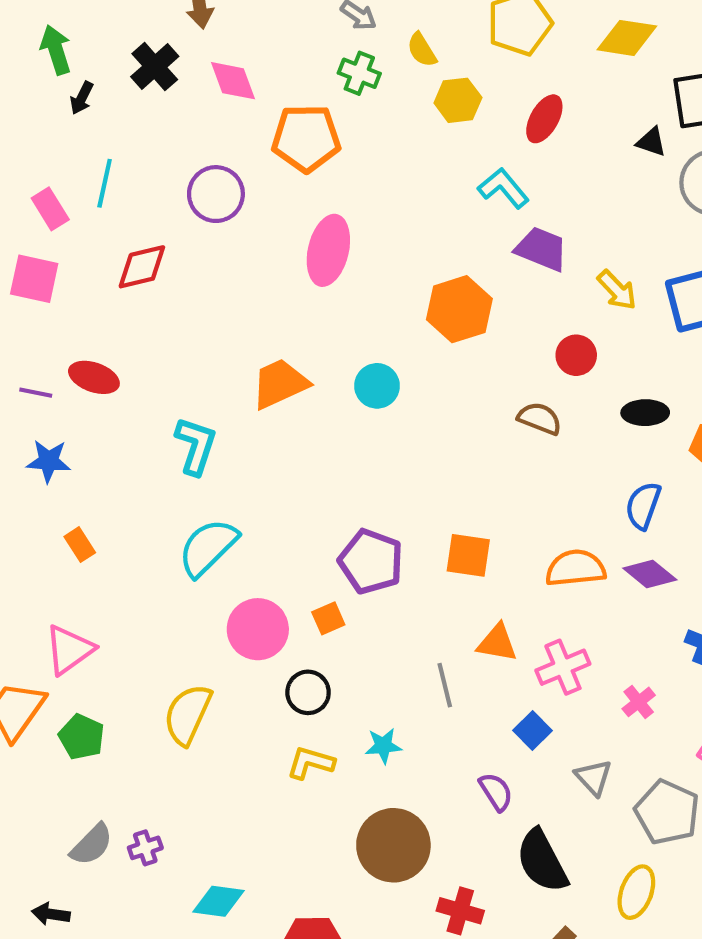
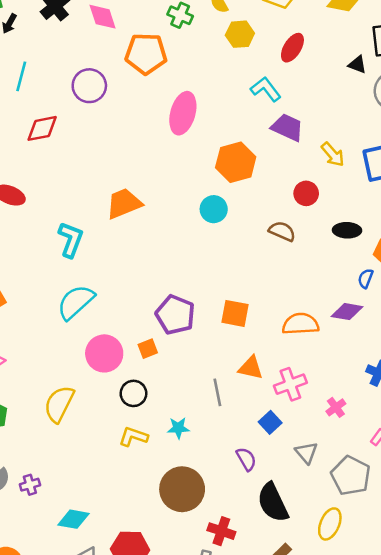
pink ellipse: (328, 250) -> (183, 113), moved
cyan circle: (377, 386) -> (214, 209), moved
blue semicircle: (643, 506) -> (366, 278), moved, size x0.7
purple diamond: (650, 574) -> (347, 312), moved, turned -32

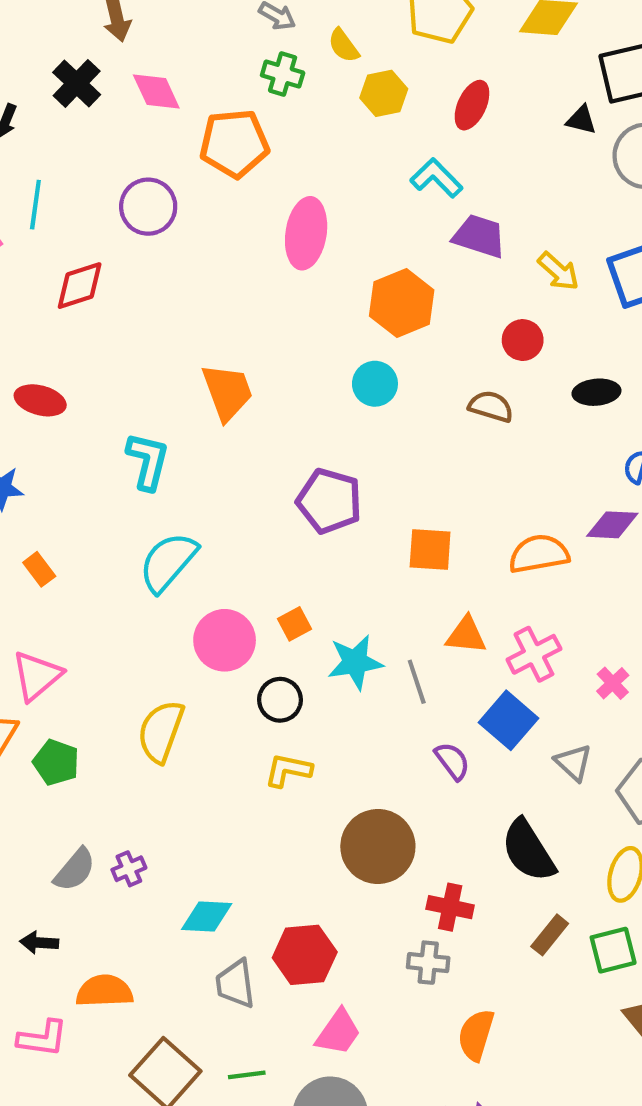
orange trapezoid: (124, 204) -> (227, 392), turned 99
purple pentagon: (175, 315) -> (329, 501), moved
blue square: (270, 422) -> (508, 720), size x1.5
cyan star: (178, 428) -> (355, 662), moved, size x1.5
purple semicircle: (246, 459) -> (452, 761), moved

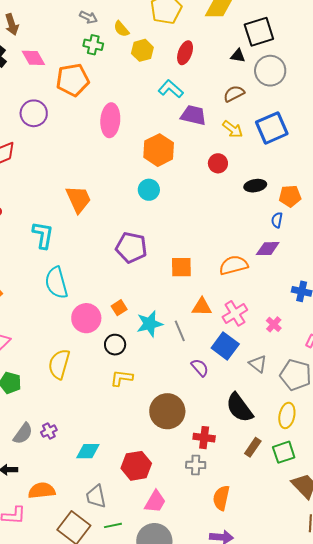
brown semicircle: (491, 406) -> (234, 94), moved, turned -40
cyan semicircle: (168, 562) -> (56, 283), turned -52
gray trapezoid: (235, 984) -> (96, 496), moved

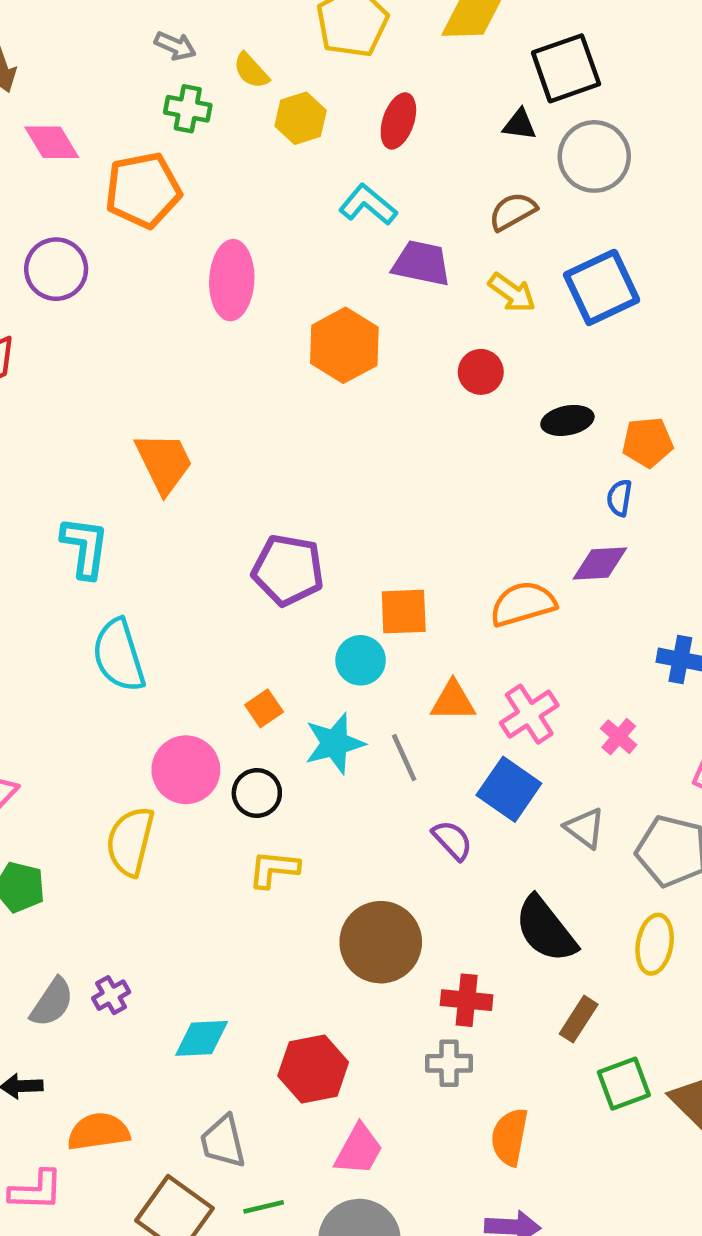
cyan circle: (149, 190) -> (361, 660), moved
pink circle: (86, 318) -> (186, 770), moved
green square: (284, 452) -> (624, 1084), moved

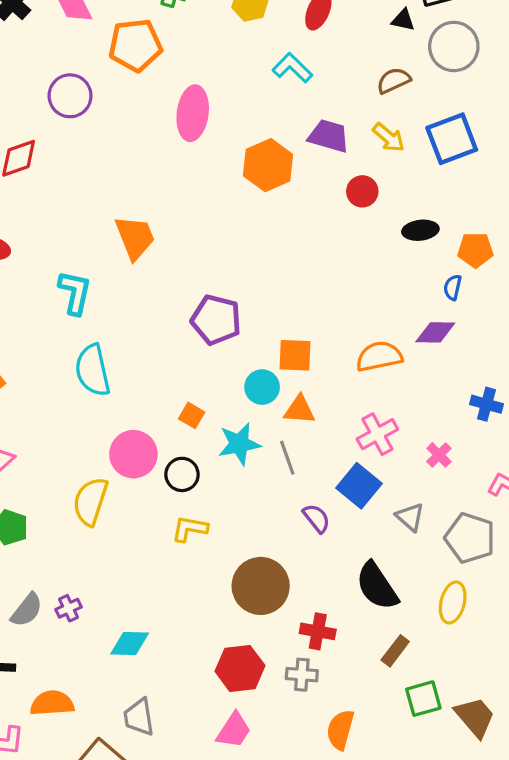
purple trapezoid: (421, 263) -> (329, 136), moved
orange triangle: (453, 701) -> (299, 410), moved
orange square: (264, 708) -> (192, 415), turned -30
red hexagon: (313, 1069) -> (240, 668), moved

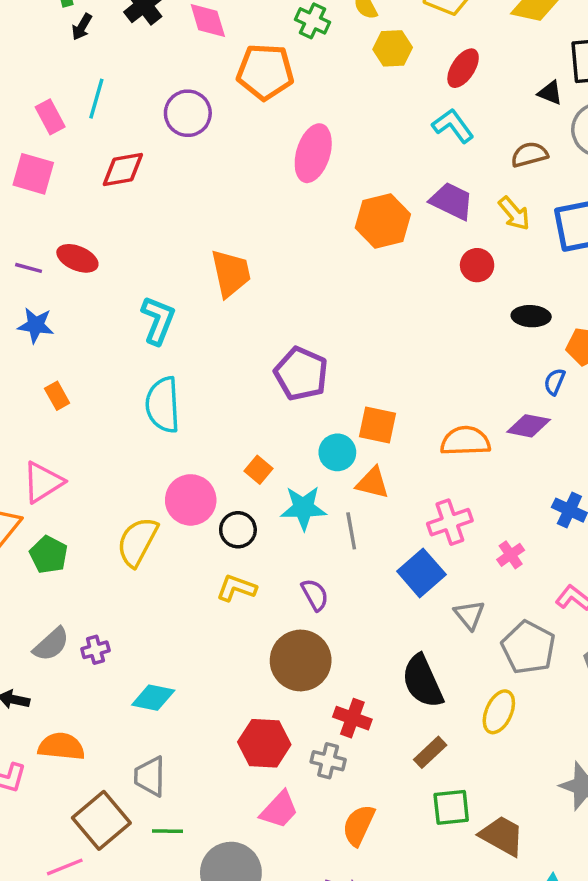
cyan L-shape: (292, 68) -> (453, 126), moved
purple semicircle: (316, 518) -> (315, 595), moved
brown trapezoid: (475, 717) -> (502, 836), turned -30
pink trapezoid: (234, 730) -> (279, 810), moved

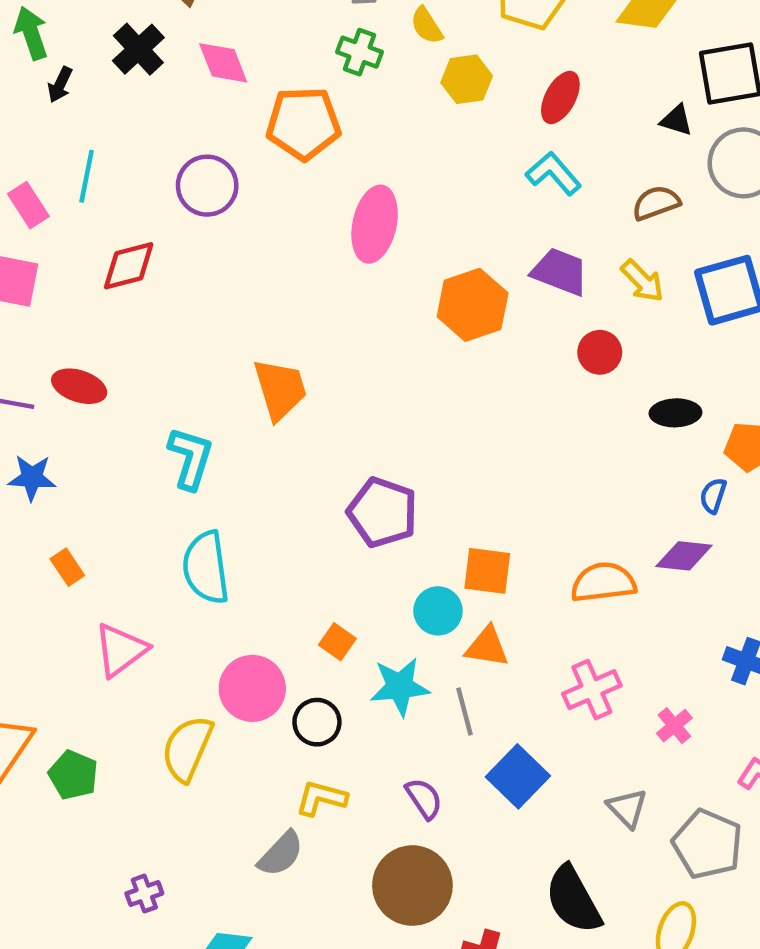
pink triangle: (43, 482) -> (121, 650), moved
blue square: (421, 573) -> (518, 776), moved
gray semicircle: (51, 644) -> (281, 854), moved

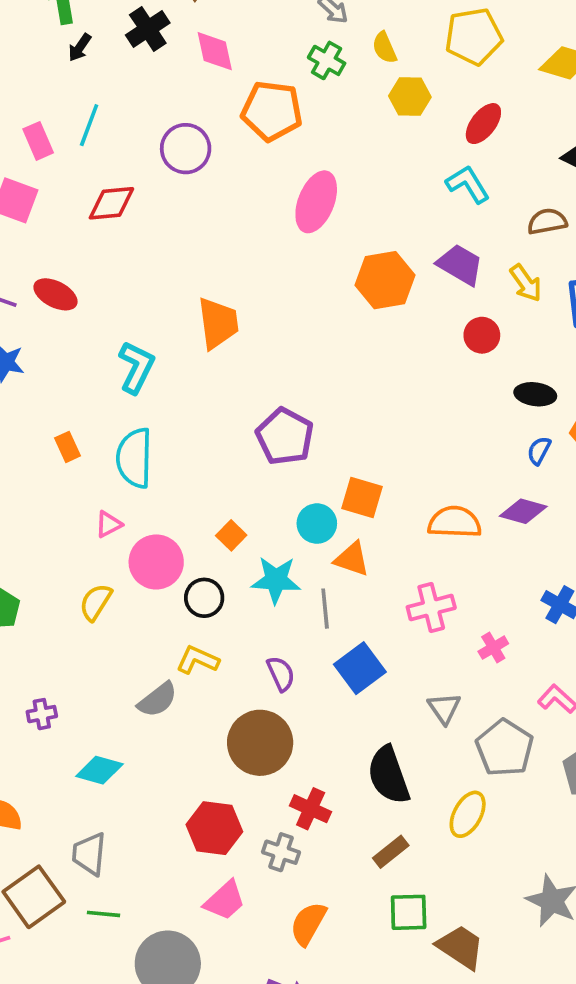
blue semicircle: (713, 496) -> (539, 451), moved
orange rectangle: (67, 567) -> (67, 447), moved
pink triangle: (121, 650) -> (109, 524), moved, size x0.6
yellow semicircle: (187, 748) -> (96, 602), size x0.7

